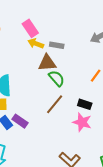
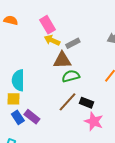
gray rectangle: (57, 45) -> (73, 43), turned -40
green semicircle: (57, 78) -> (71, 76), turned -66
black rectangle: (85, 104) -> (86, 103), moved

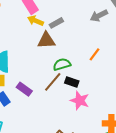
green semicircle: (71, 76) -> (62, 64), moved
purple rectangle: (32, 117) -> (24, 89), moved

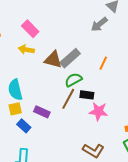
yellow arrow: (35, 21) -> (26, 50), moved
gray rectangle: (56, 23) -> (70, 58), moved, size x1.5
brown triangle: (46, 40) -> (53, 60), turned 30

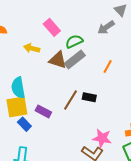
pink rectangle: (30, 29) -> (52, 27), moved
green semicircle: (73, 80) -> (74, 41), moved
yellow square: (15, 109) -> (17, 107), size x1.6
pink star: (98, 111) -> (102, 138), moved

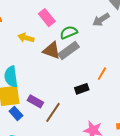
orange line: (108, 66) -> (102, 74), moved
black rectangle: (89, 97) -> (82, 89), turned -32
brown line: (70, 100) -> (53, 112), moved

